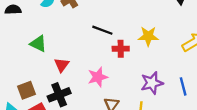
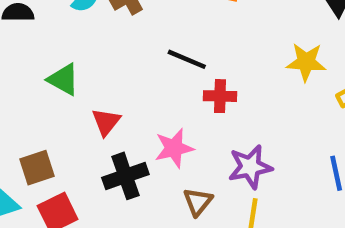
yellow star: (148, 36) -> (306, 62), moved
purple star: (152, 83) -> (250, 167), moved
black cross: (59, 95) -> (125, 176), moved

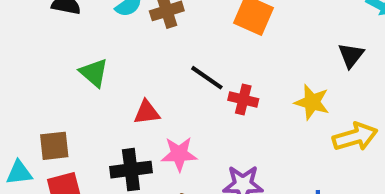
red cross: (220, 96) -> (243, 99), moved
red triangle: (106, 122) -> (147, 112), moved, turned 32

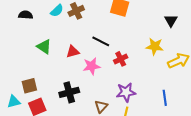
red cross: (243, 99) -> (121, 59), moved, turned -32
red triangle: (147, 112) -> (73, 52), moved
pink star: (179, 154) -> (92, 66), moved

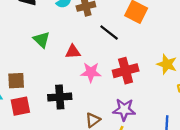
black line: (101, 41) -> (109, 33), moved
red cross: (121, 59) -> (126, 71), size x1.5

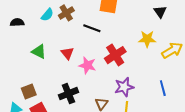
red triangle: (73, 52) -> (67, 53), turned -48
pink star: (91, 72) -> (87, 65), turned 30

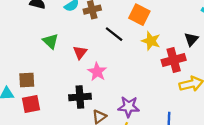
yellow star: (147, 39) -> (151, 41), moved
red cross: (115, 55) -> (174, 60), moved
black cross: (68, 94) -> (80, 97), moved

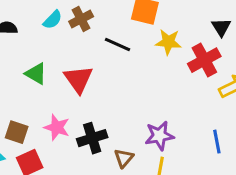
red triangle: (80, 52) -> (78, 79), size x1.5
pink star: (97, 72) -> (57, 127), moved
brown square: (27, 80) -> (17, 132), turned 35

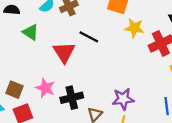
black line: (118, 45) -> (89, 37), moved
green triangle: (36, 74) -> (31, 32), moved

